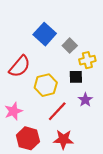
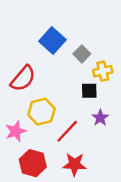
yellow hexagon: (46, 85) -> (41, 112), moved

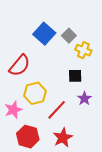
gray square: (82, 54) -> (69, 36), moved
yellow cross: (103, 71) -> (83, 50), moved, turned 35
red star: (75, 164) -> (63, 138), turned -30

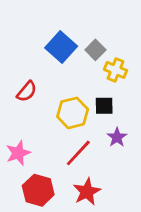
red semicircle: (20, 66) -> (27, 91), size x0.7
yellow hexagon: (35, 93) -> (73, 113), moved

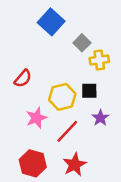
blue square: (61, 47) -> (51, 22), moved
yellow cross: (116, 70) -> (99, 60), turned -30
pink star: (18, 153) -> (36, 118), moved

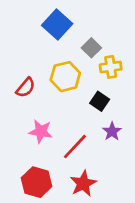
black square: (89, 91) -> (100, 101), turned 35
yellow hexagon: (62, 97) -> (65, 77), moved
pink star: (36, 118) -> (41, 131), turned 30

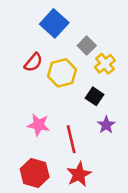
yellow cross: (111, 67) -> (105, 64), turned -30
red semicircle: (26, 88) -> (33, 62), moved
red line: (75, 147) -> (71, 139), turned -56

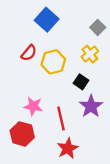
gray square: (87, 46) -> (98, 27), moved
purple star: (106, 125) -> (91, 106), size x1.5
red hexagon: (35, 173) -> (22, 134), moved

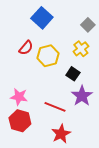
pink star: (33, 106) -> (19, 97), moved
red line: (61, 118) -> (55, 107), turned -55

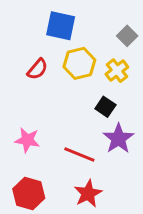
blue square: (42, 18) -> (61, 26), turned -30
yellow hexagon: (48, 56) -> (79, 63), moved
red hexagon: (20, 121) -> (29, 194), moved

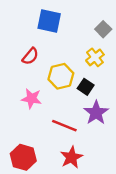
yellow hexagon: (79, 63) -> (61, 76), moved
pink star: (27, 140) -> (31, 99), moved

